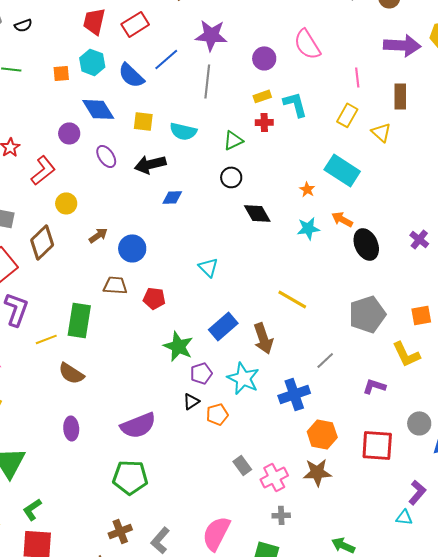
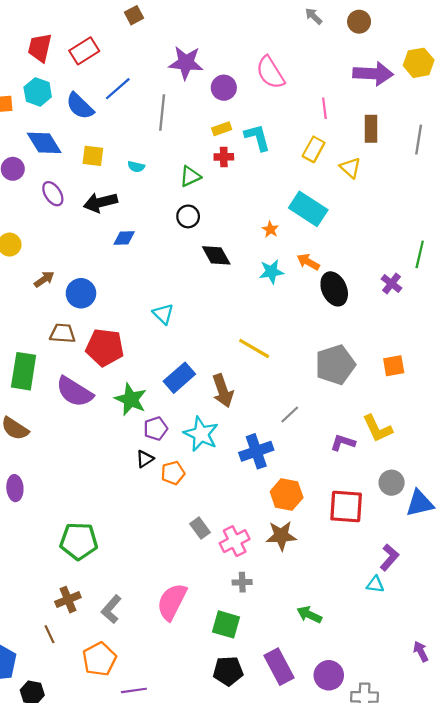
purple star: (211, 35) -> (186, 63), moved
cyan semicircle: (183, 131) -> (136, 167), size x0.6
red pentagon: (154, 298) -> (105, 347), size x1.6
yellow L-shape: (406, 354) -> (377, 429), moved
purple semicircle: (138, 425) -> (74, 392), moved, turned 54

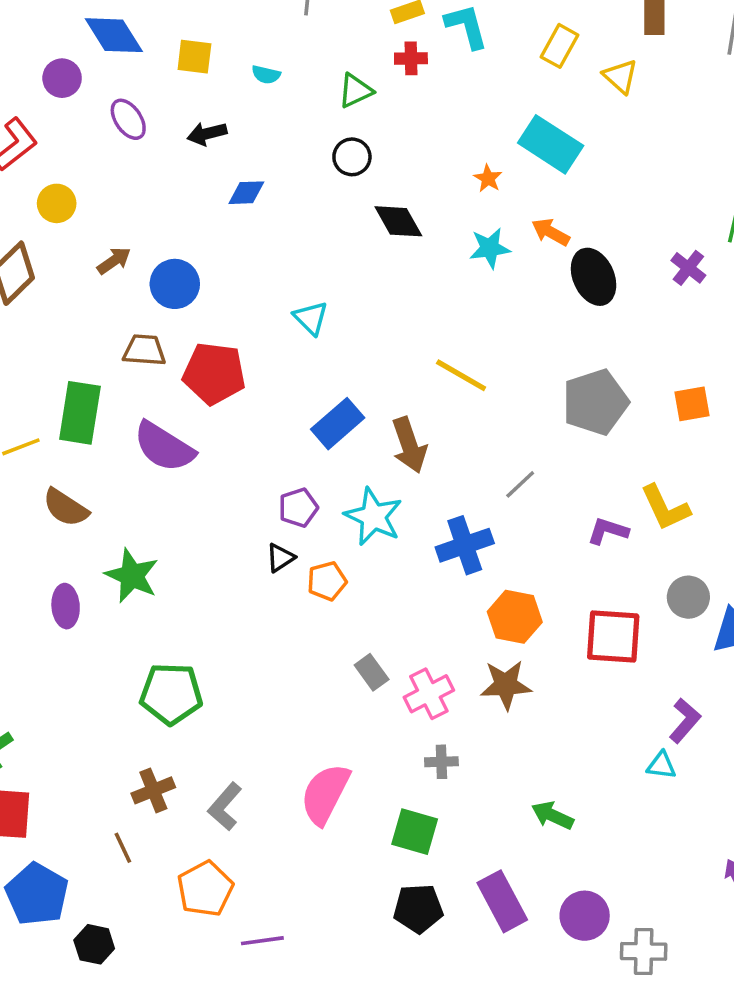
black arrow: (100, 202) -> (207, 134), size x0.7
green star: (131, 399) -> (132, 576), moved

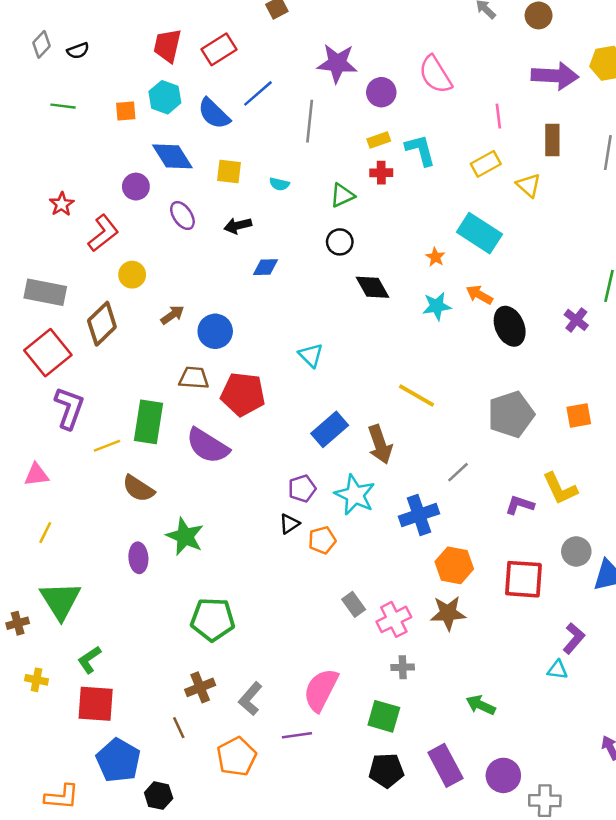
yellow rectangle: (560, 46) -> (486, 164), turned 32
purple line: (262, 941) -> (297, 735), moved

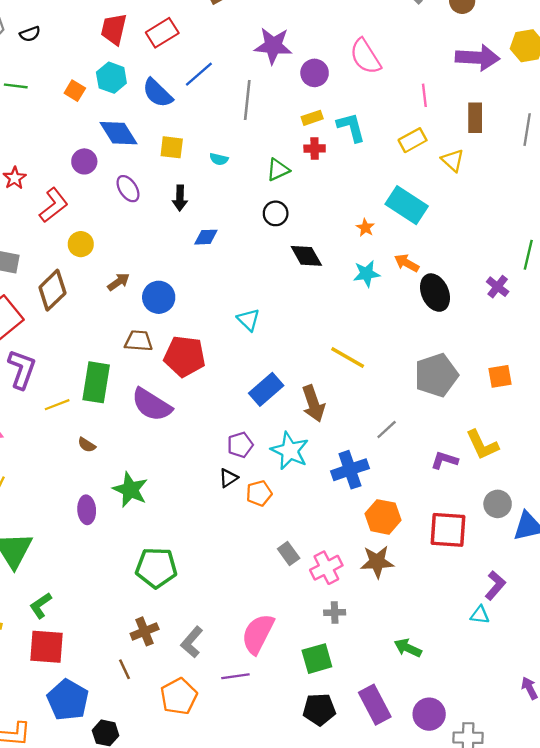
orange square: (126, 111) -> (75, 91), turned 36
black arrow: (238, 226) -> (180, 198), turned -75
brown semicircle: (138, 489) -> (87, 445), size x0.6
green square: (384, 716) -> (317, 659), turned -32

